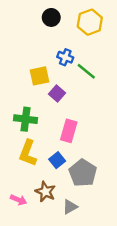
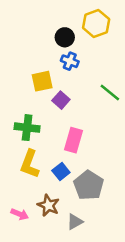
black circle: (51, 17) -> (65, 37), moved
green line: (86, 71) -> (110, 92), moved

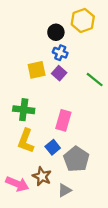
purple square: (61, 100) -> (59, 73), moved
pink arrow: (20, 214) -> (17, 184), size x1.5

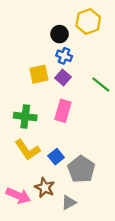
pink rectangle: (63, 120) -> (63, 111), moved
yellow L-shape: (26, 141) -> (27, 150), turned -55

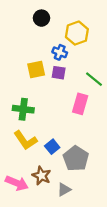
yellow hexagon: (88, 21) -> (77, 33), moved
black circle: (60, 34) -> (41, 18), moved
purple square: (63, 78) -> (59, 73), turned -32
pink rectangle: (63, 111) -> (80, 104), moved

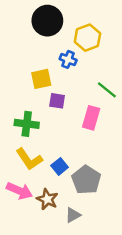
black circle: (41, 18) -> (47, 21), size x1.6
purple square: (59, 73) -> (57, 101), moved
pink arrow: (17, 183) -> (19, 191), moved

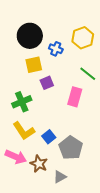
black circle: (47, 21) -> (30, 36), moved
yellow hexagon: (87, 38) -> (83, 38), moved
purple square: (57, 101) -> (47, 83), turned -32
green cross: (27, 124) -> (22, 102), turned -30

